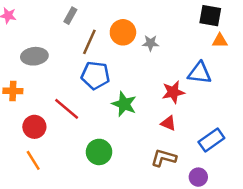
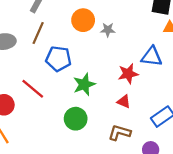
brown line: (89, 42) -> (38, 33), moved
green star: (124, 104) -> (84, 84), turned 30
green circle: (99, 152) -> (76, 119), moved

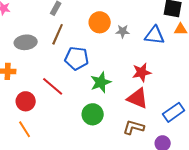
blue triangle: (152, 57) -> (155, 35), moved
red triangle: (124, 102) -> (138, 98), size x1.6

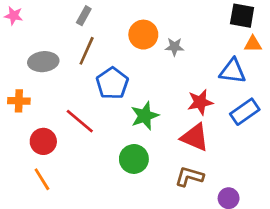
blue triangle: (155, 35) -> (233, 71), moved
blue pentagon: (77, 58) -> (112, 83), turned 30
blue rectangle: (174, 112) -> (245, 112), moved

